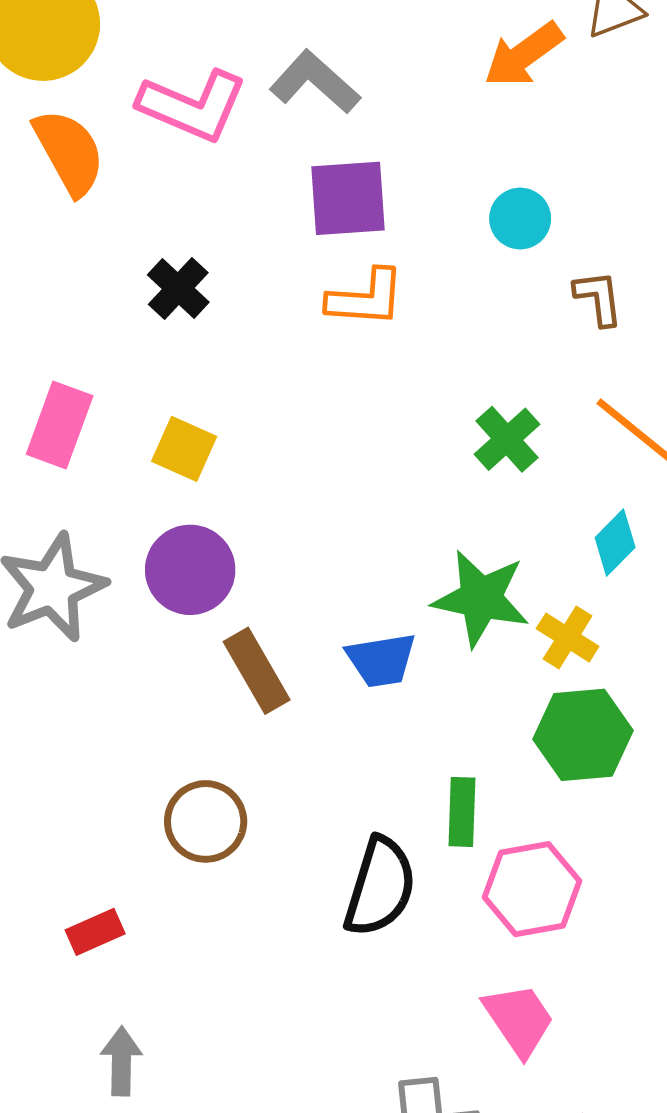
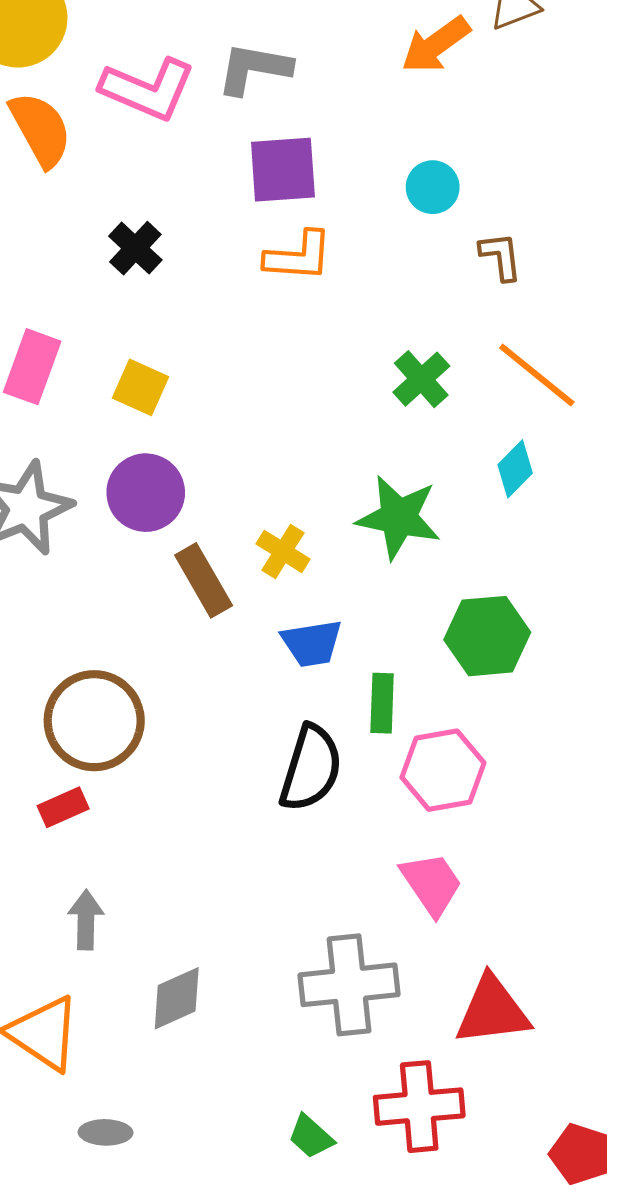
gray L-shape: (315, 82) -> (254, 69), turned -32
yellow cross: (568, 637) -> (283, 551), moved
blue trapezoid: (381, 660) -> (312, 643), moved
brown circle: (206, 821) -> (94, 721), moved, size x1.4

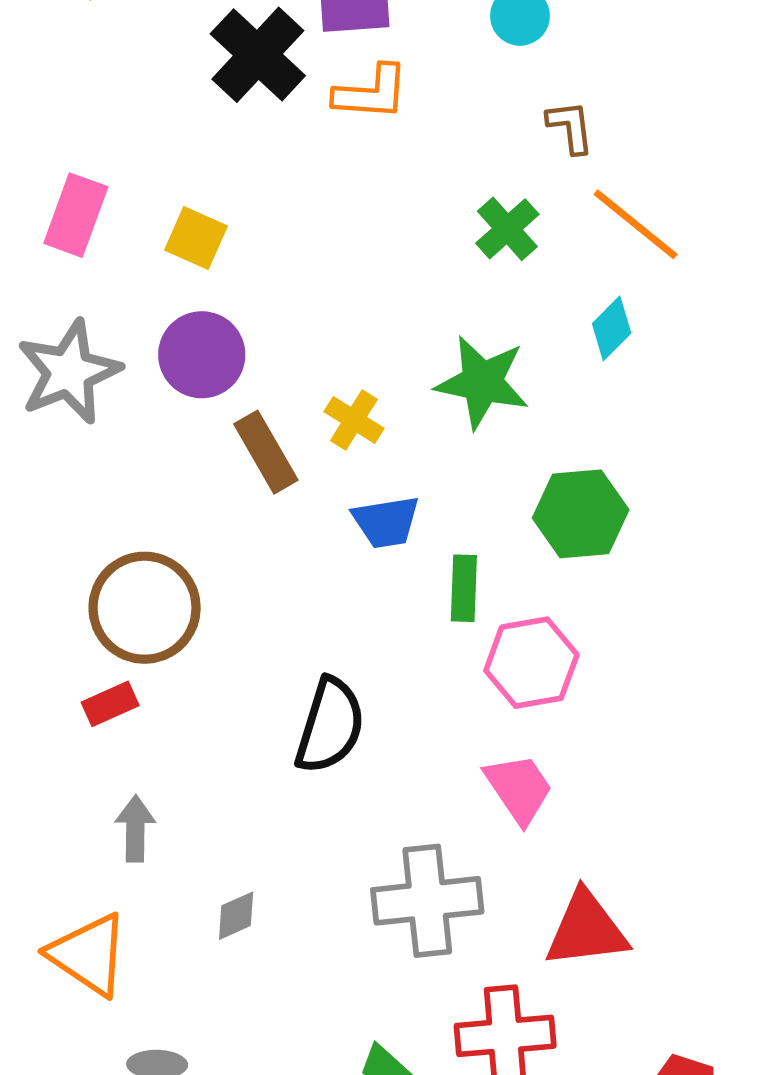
black cross: (135, 248) -> (258, 55), moved, size x1.6
brown L-shape: (501, 256) -> (570, 127), moved
black semicircle: (311, 768) -> (330, 726), moved
gray diamond: (177, 998) -> (236, 916), size x0.7

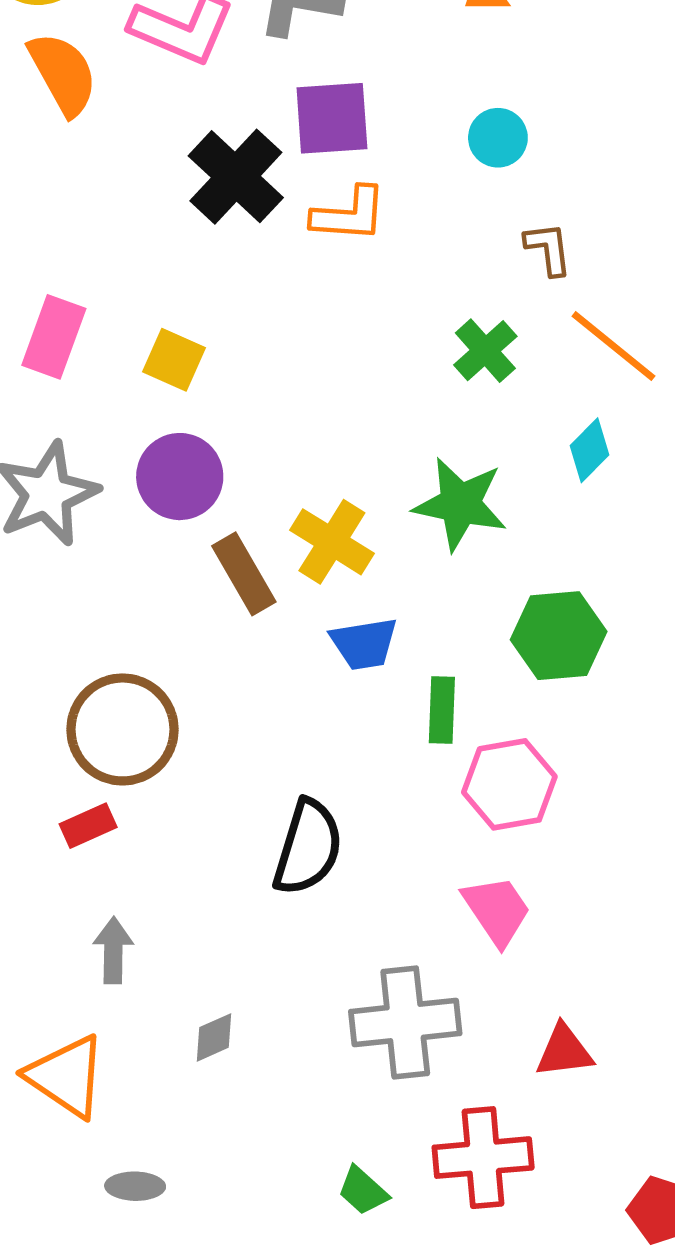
yellow cross: (354, 420) -> (332, 542), size x1.4
red triangle: (586, 929) -> (564, 1051), size x0.7

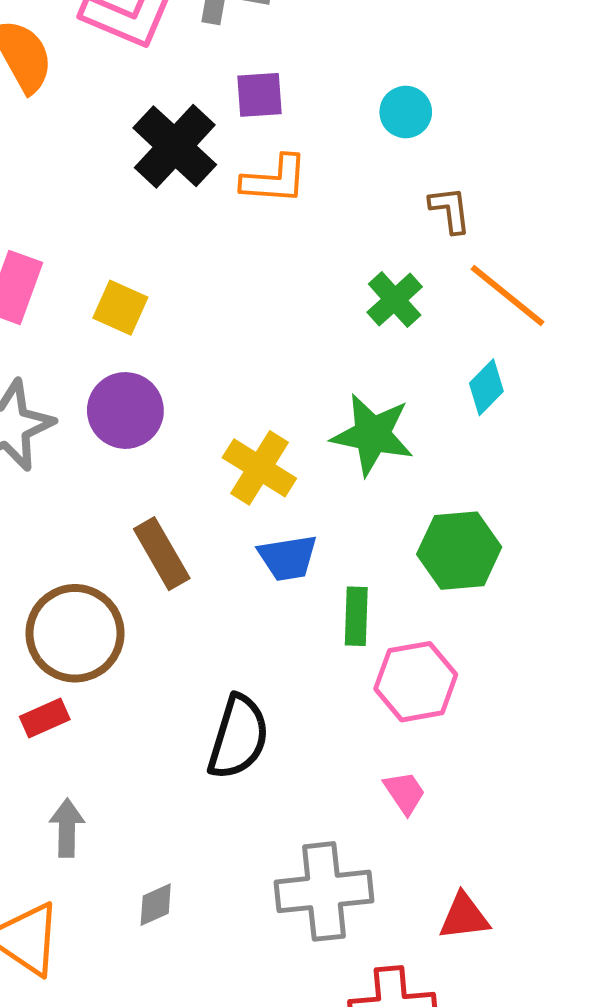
purple square: (332, 118) -> (259, 95), size x0.7
brown rectangle: (244, 574) -> (162, 554), moved
pink trapezoid: (497, 910) -> (405, 793), size x0.7

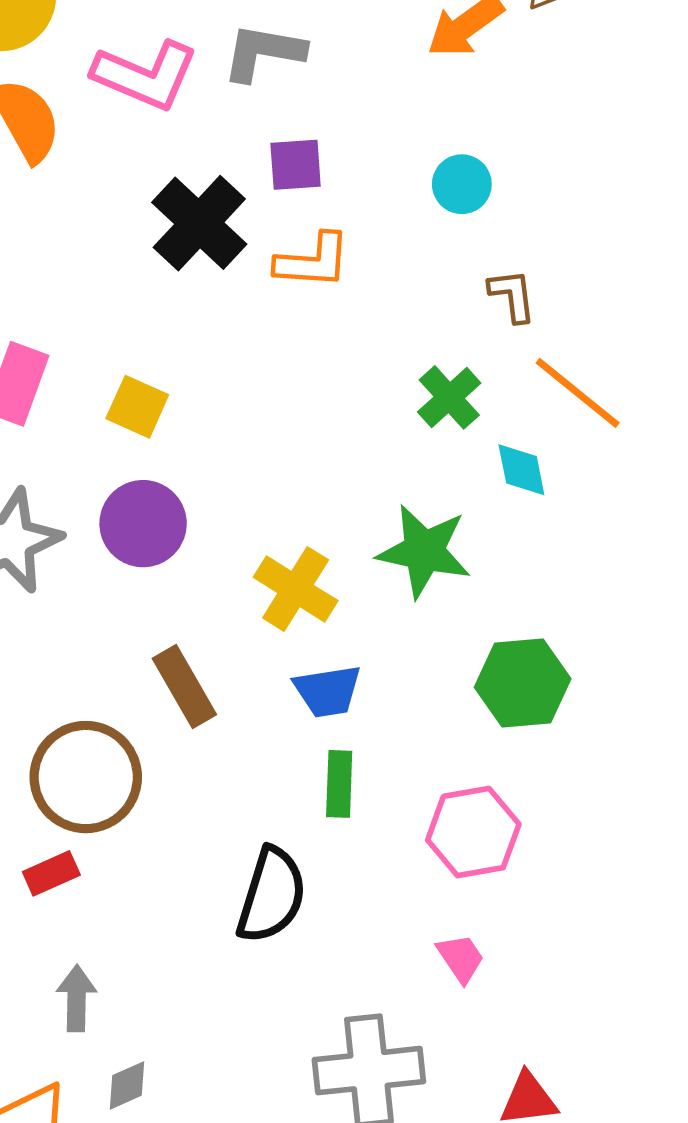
cyan diamond: (486, 387) -> (521, 470), moved, turned -56
green rectangle: (356, 616) -> (339, 784), moved
gray diamond: (156, 905) -> (127, 1085), moved

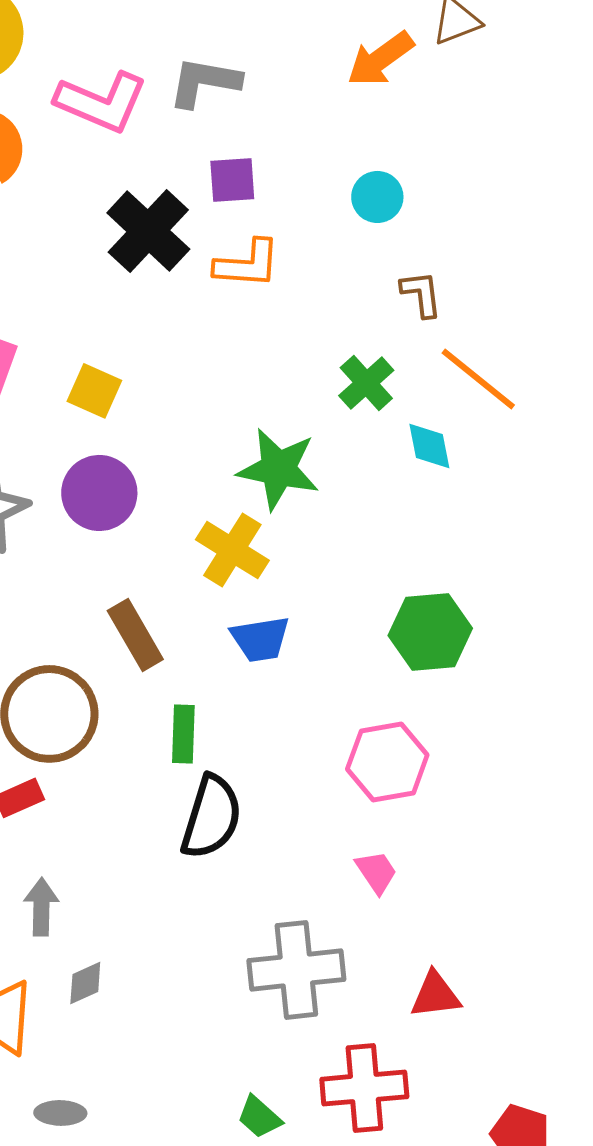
green star: (424, 551) -> (278, 469), moved
green rectangle: (339, 784) -> (183, 734), moved

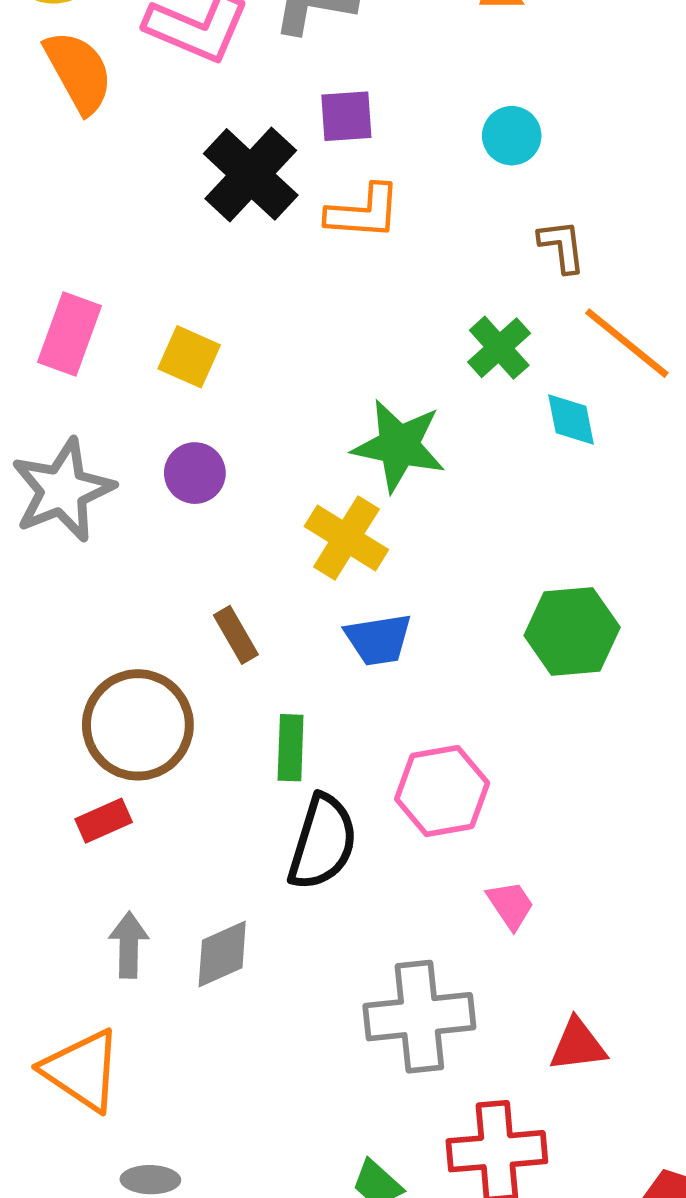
purple circle: (99, 493) -> (195, 473), size x0.7
brown rectangle: (135, 635) -> (236, 635), size x0.7
pink hexagon: (387, 762) -> (442, 791), moved
gray diamond: (85, 983) -> (222, 954), moved, size x1.4

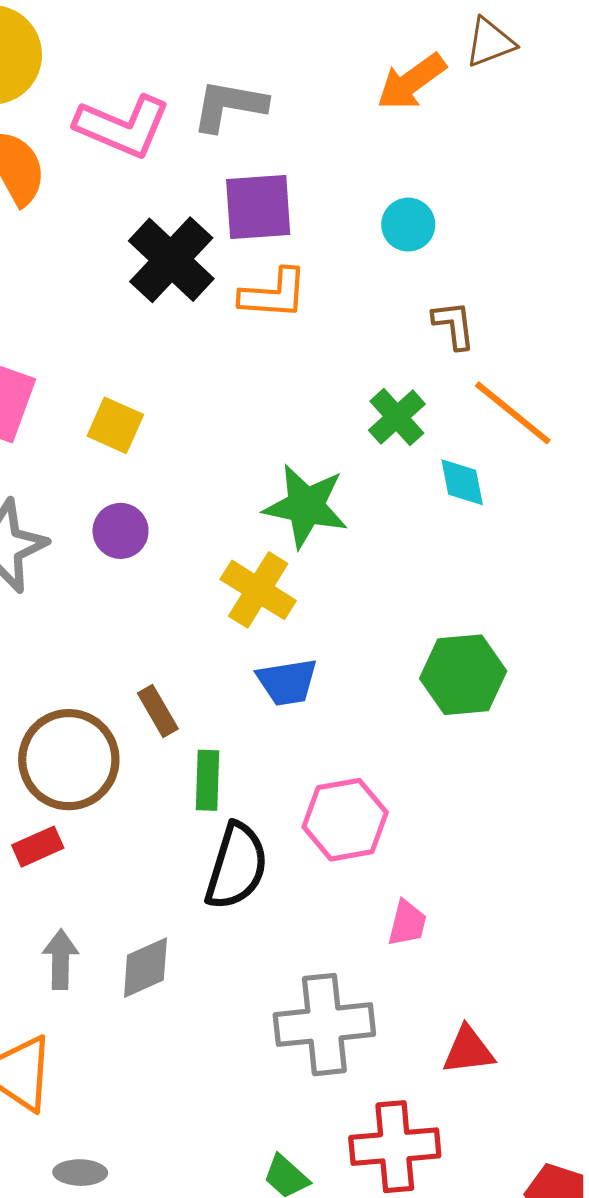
purple square: (346, 116) -> (258, 207), size x1.4
brown rectangle: (236, 635) -> (158, 711), moved
pink trapezoid: (511, 905) -> (407, 923), turned 48

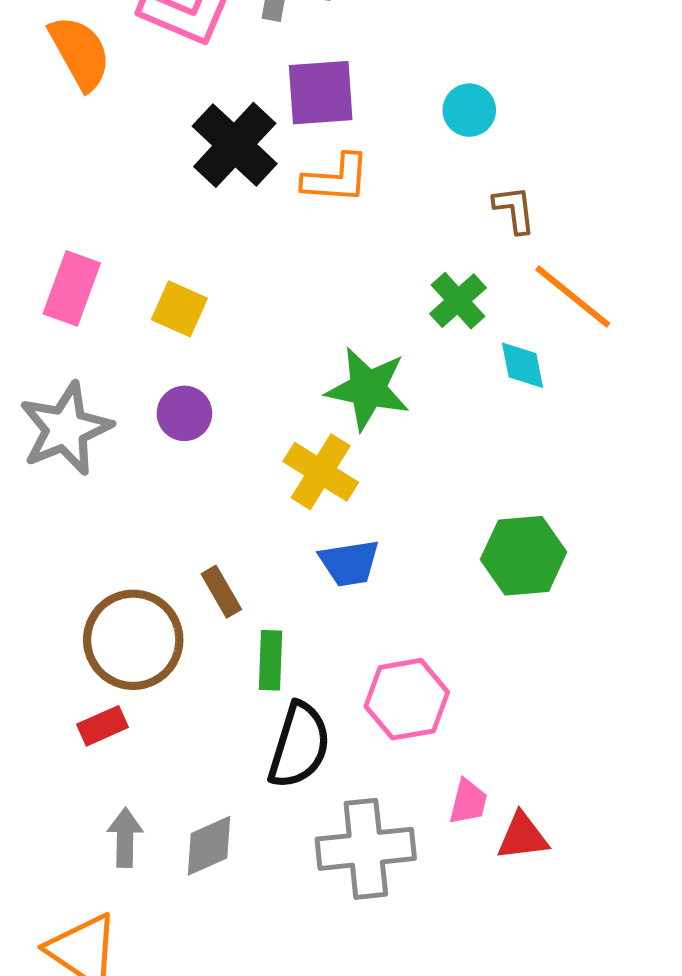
gray cross: (324, 1025) -> (366, 849), moved
red triangle: (468, 1050) -> (523, 837), moved

